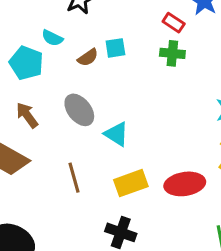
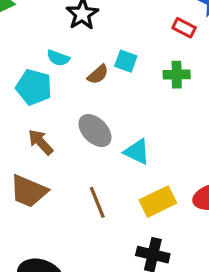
cyan square: (115, 48) -> (126, 61), turned 35
green cross: (172, 53) -> (177, 75), moved

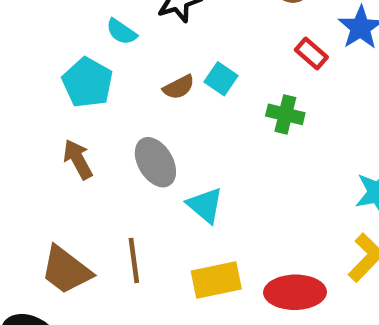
cyan semicircle: (58, 58) -> (121, 32), moved
brown trapezoid: (29, 191) -> (66, 270), moved

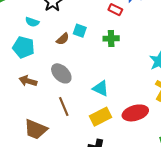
brown arrow: (78, 159) -> (28, 81), turned -30
cyan triangle: (205, 205) -> (101, 88), moved
brown line: (134, 260) -> (64, 106), moved

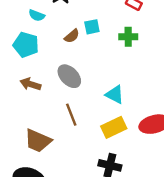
cyan square: (80, 31) -> (92, 27), turned -32

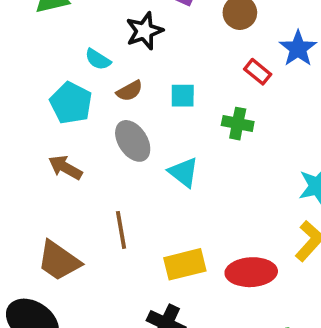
brown semicircle: (72, 36) -> (130, 91), moved
gray ellipse: (69, 76) -> (133, 141), moved
cyan triangle: (115, 95) -> (184, 172), moved

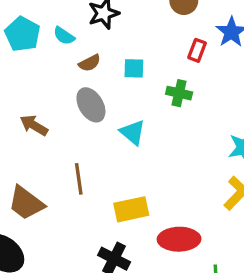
red rectangle: (258, 72) -> (197, 50), turned 70
cyan pentagon: (71, 103) -> (22, 34), moved
red ellipse: (251, 272) -> (179, 239), moved

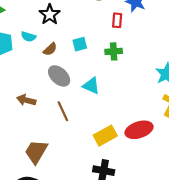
brown line: (79, 179) -> (63, 111), moved
brown trapezoid: (26, 203) -> (36, 152), turned 100
red ellipse: (179, 239) -> (139, 130), moved

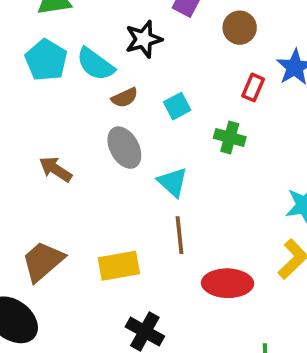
cyan semicircle: (28, 37) -> (95, 64), size x1.5
cyan square: (80, 44) -> (177, 106), turned -32
brown line: (63, 111) -> (180, 235), moved
yellow rectangle: (105, 136) -> (119, 266), moved

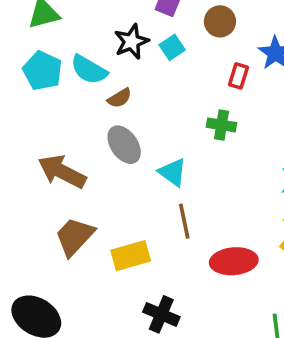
cyan square: (177, 106) -> (172, 47), moved
brown arrow: (56, 169) -> (62, 172), size x1.5
brown trapezoid: (43, 261) -> (75, 237), moved

